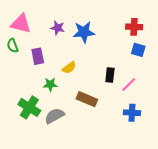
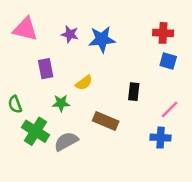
green semicircle: (13, 46) -> (15, 104), moved
pink line: (129, 84) -> (169, 110), moved

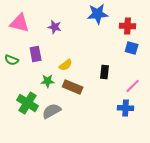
blue star: (102, 39) -> (98, 14), moved
green semicircle: (15, 104) -> (12, 60), moved, turned -48
brown rectangle: (106, 121) -> (73, 87), moved

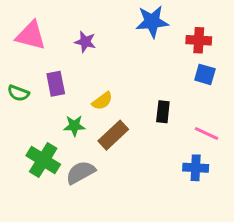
pink line: (133, 86) -> (207, 134), turned 70
brown rectangle: (73, 87) -> (113, 135), turned -66

